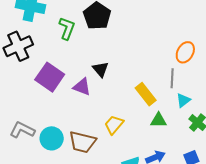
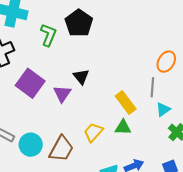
purple triangle: (82, 87) -> (62, 94), turned 42
green triangle: (158, 120) -> (123, 127), moved
brown trapezoid: (82, 142) -> (61, 149), turned -76

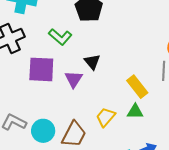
green L-shape: (48, 35) -> (60, 37), moved, turned 110
purple square: (30, 83) -> (41, 69), turned -32

